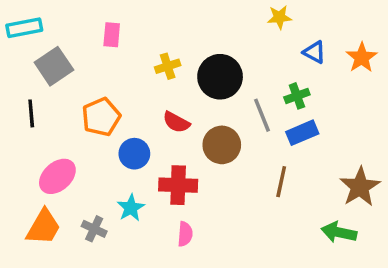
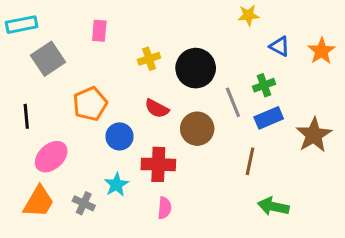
black line: (31, 113) -> (26, 116), moved
brown star: (360, 187) -> (314, 135), moved
green arrow: (339, 232) -> (273, 206), moved

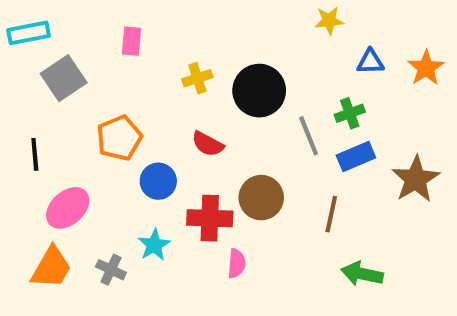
blue triangle: (280, 46) -> (370, 62), turned -30
brown circle: (197, 129) -> (261, 198), moved
pink semicircle: (165, 208) -> (237, 263), moved

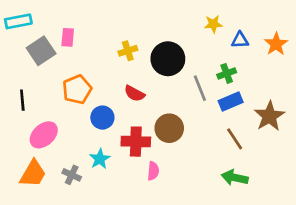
yellow star: (329, 21) -> (213, 24), moved
pink rectangle: (132, 41) -> (68, 37), moved
brown line: (331, 214) -> (235, 139), moved, turned -45

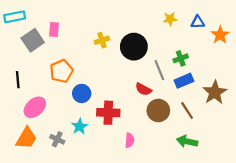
blue triangle: (240, 40) -> (198, 22), moved
red semicircle: (134, 93) -> (143, 89), moved
brown circle: (169, 128) -> (158, 111), moved
pink semicircle: (153, 171) -> (130, 140), moved

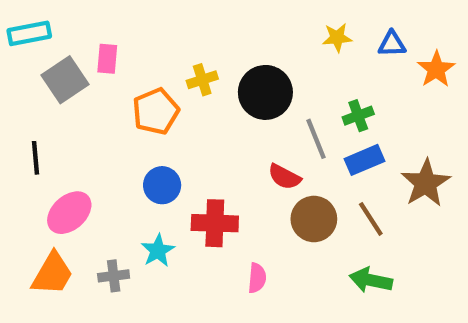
orange pentagon: (61, 71) -> (156, 111), moved
gray cross: (57, 139) -> (114, 276), turned -32

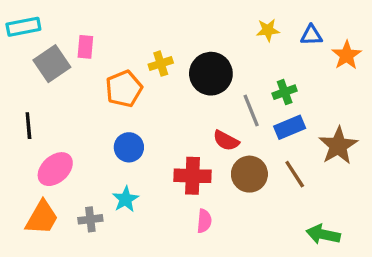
red cross: (215, 223) -> (193, 176), moved
green arrow: (371, 280) -> (323, 234), moved

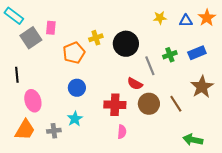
cyan rectangle: (23, 27) -> (14, 16), turned 48
orange star: (347, 55) -> (207, 18), moved
blue rectangle: (290, 127) -> (197, 53), moved
pink ellipse: (55, 169) -> (33, 101), turned -65

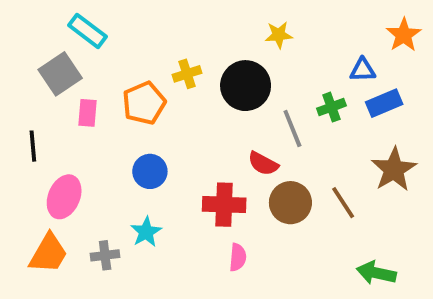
cyan rectangle: (14, 16) -> (87, 31), moved
yellow star: (160, 18) -> (279, 35), moved
blue triangle: (186, 21) -> (363, 70), moved
pink rectangle: (51, 28) -> (87, 113), moved
pink ellipse: (33, 101) -> (64, 197), turned 40

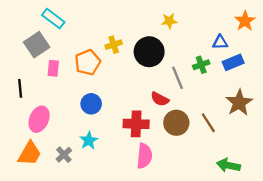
gray cross: (105, 255) -> (64, 155), turned -35
pink semicircle: (238, 257) -> (144, 156), size x1.5

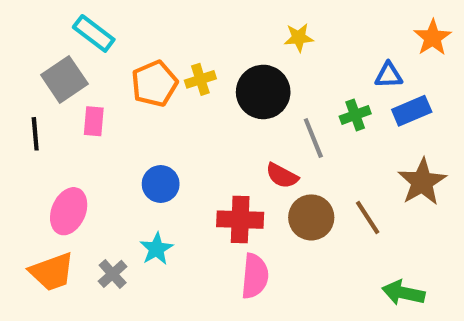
orange pentagon: (88, 62) -> (154, 84), moved
black line: (20, 88) -> (35, 134), moved
orange trapezoid: (30, 154) -> (52, 272), turned 40

